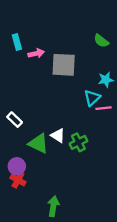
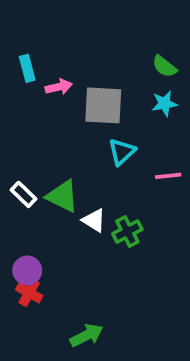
cyan star: (106, 80) -> (164, 104), moved
cyan triangle: (92, 98) -> (122, 152), moved
green triangle: (38, 144) -> (62, 196), moved
green arrow: (53, 206) -> (87, 335), turned 54

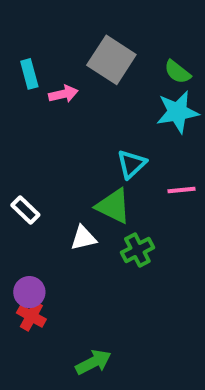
cyan star: (164, 104) -> (177, 112), size x1.5
gray square: (103, 105) -> (111, 60), moved, turned 30
green triangle: (62, 196) -> (113, 206), moved
white triangle: (94, 220) -> (83, 238), moved, turned -45

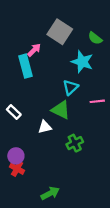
cyan rectangle: (29, 74) -> (26, 66), moved, size x1.5
pink arrow: (63, 94) -> (34, 50), turned -32
cyan star: (177, 112) -> (82, 62), moved, turned 30
green cross: (137, 250) -> (75, 143), moved

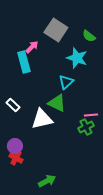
pink line: (97, 101) -> (91, 115), moved
white triangle: (45, 127) -> (42, 119), size x1.6
green cross: (75, 143) -> (86, 127), moved

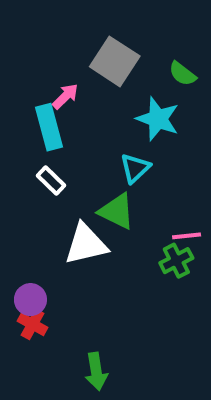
white rectangle: (13, 105) -> (51, 180), moved
green arrow: (47, 181) -> (96, 371), turned 108

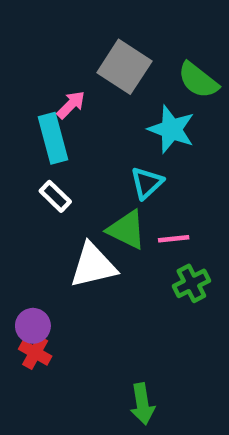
green semicircle: (182, 74) -> (198, 80), size x1.4
pink line: (187, 236) -> (174, 239), moved
green arrow: (96, 371) -> (142, 404), moved

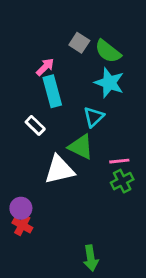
gray square: (124, 67) -> (79, 43), size x0.6
green semicircle: (198, 80) -> (108, 51), moved
cyan rectangle: (53, 138) -> (52, 91), moved
pink line: (174, 239) -> (119, 161), moved

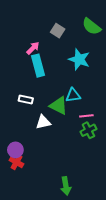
green semicircle: (108, 51) -> (92, 26), moved
cyan triangle: (94, 117) -> (73, 95), moved, turned 35
white rectangle: (35, 125) -> (26, 99), moved, turned -32
white triangle: (59, 170) -> (43, 122), size x0.7

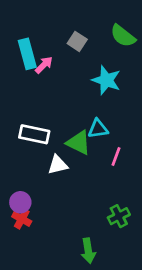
cyan rectangle: (38, 66) -> (27, 54), moved
white rectangle: (26, 99) -> (34, 134), size x1.5
pink line: (86, 116) -> (116, 156), turned -64
green cross: (88, 130) -> (119, 216), moved

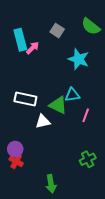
green arrow: (88, 251) -> (51, 184), moved

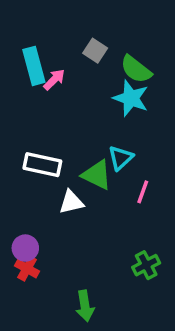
green semicircle: (91, 26) -> (136, 69), moved
cyan triangle: (72, 95) -> (121, 158), turned -35

